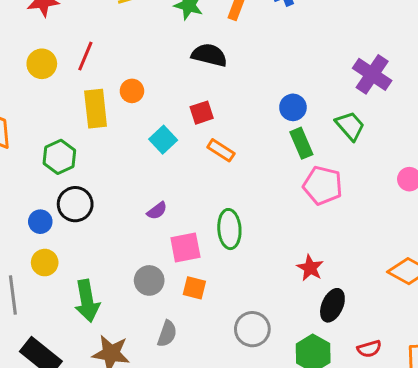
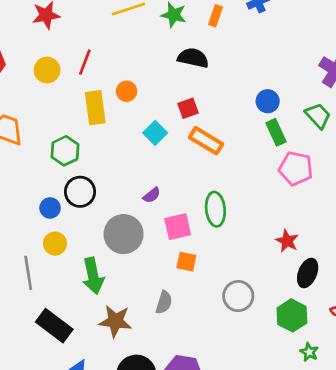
orange rectangle: (221, 150) -> (206, 141), size x1.4
gray circle: (149, 280) -> (124, 234), moved, size x1.5

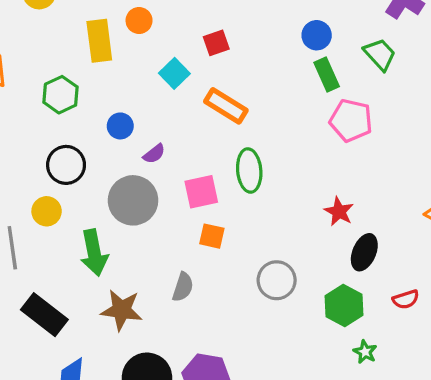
orange rectangle: (206, 141) -> (226, 106), moved
black circle: (80, 192) -> (66, 165), moved
purple semicircle: (152, 195) -> (154, 154), moved
blue circle: (50, 208) -> (120, 126), moved

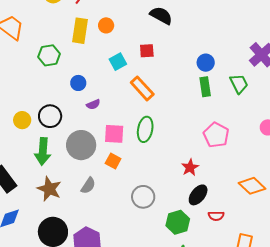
pink pentagon: (351, 120) -> (216, 135), moved
black circle: (66, 165) -> (50, 116), moved
gray circle: (133, 200) -> (81, 145), moved
red semicircle: (406, 299) -> (216, 216), moved

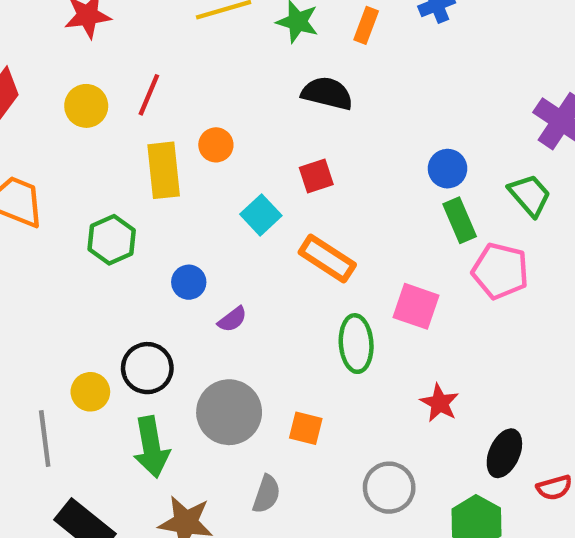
pink square: (114, 134) -> (416, 306), moved, turned 30
pink pentagon: (216, 135) -> (500, 271), moved
red star: (190, 167) -> (440, 403), moved

